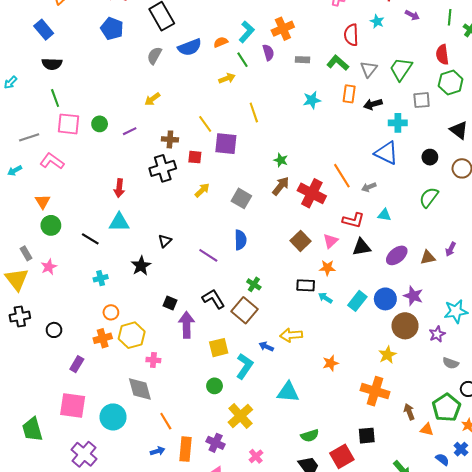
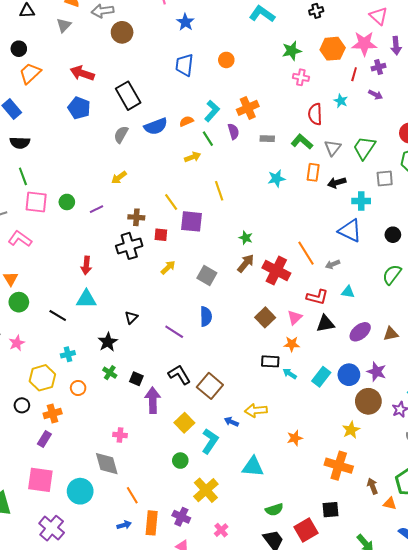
green cross: (254, 284) -> (110, 373), moved
yellow hexagon: (132, 335) -> (42, 378), moved
orange cross: (103, 338) -> (53, 414), moved
yellow square: (219, 348) -> (184, 423), turned -30

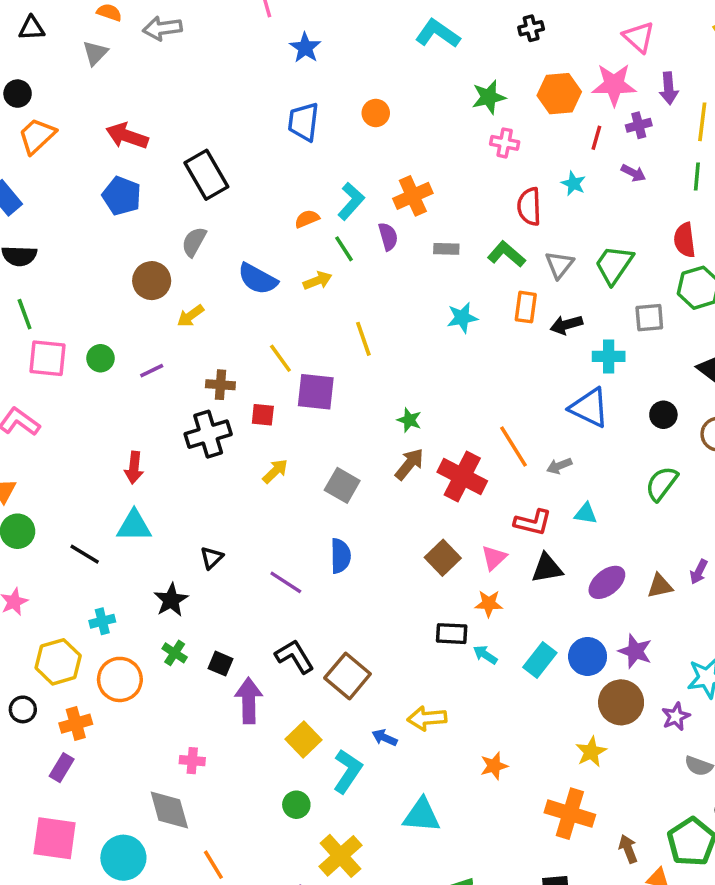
brown circle: (122, 32) -> (152, 281), moved
blue semicircle: (156, 126) -> (258, 279), moved, turned 50
orange circle: (78, 388) -> (120, 679), size x1.6

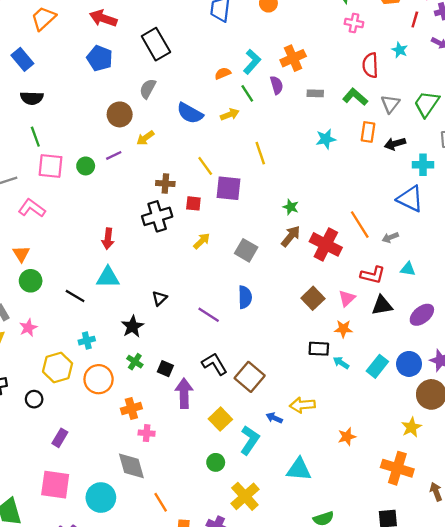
purple line: (152, 371) -> (114, 155), moved
orange cross: (76, 724) -> (131, 408), moved

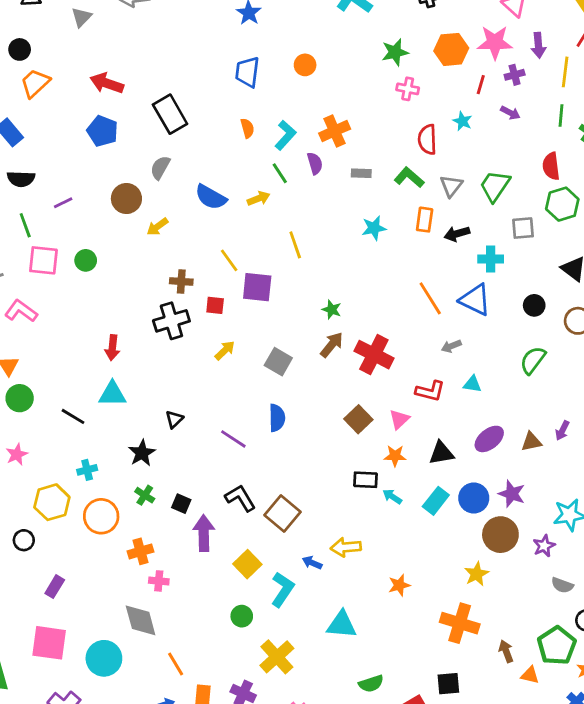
orange semicircle: (223, 73) -> (247, 128), moved, turned 98
purple line: (114, 155) -> (63, 203), moved
orange line: (360, 225) -> (430, 298), moved
black triangle: (382, 305) -> (441, 453), moved

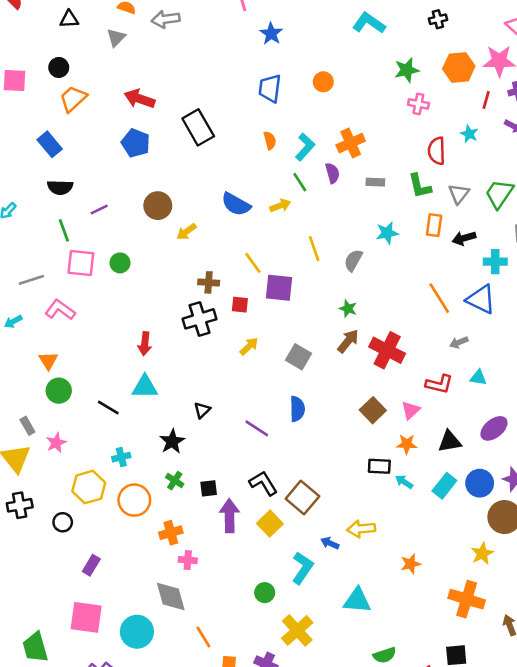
gray semicircle: (160, 168) -> (353, 260), moved
green L-shape: (409, 177) -> (420, 186), turned -144
black square: (181, 504) -> (209, 488), turned -30
yellow square: (247, 564) -> (270, 524), moved

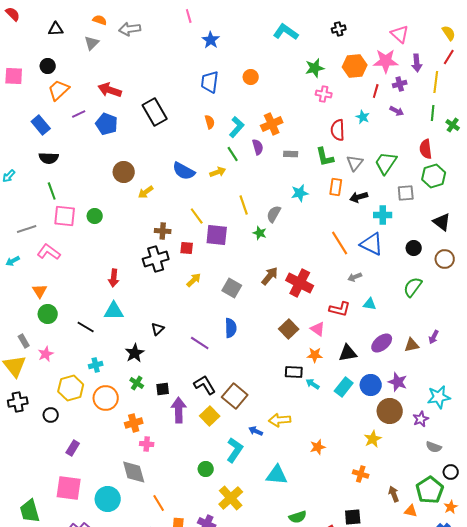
purple line: (99, 209) -> (79, 114), moved
green star: (348, 309) -> (260, 233), moved
pink triangle: (411, 410) -> (318, 329), turned -42
orange cross: (467, 599) -> (361, 474), size x0.6

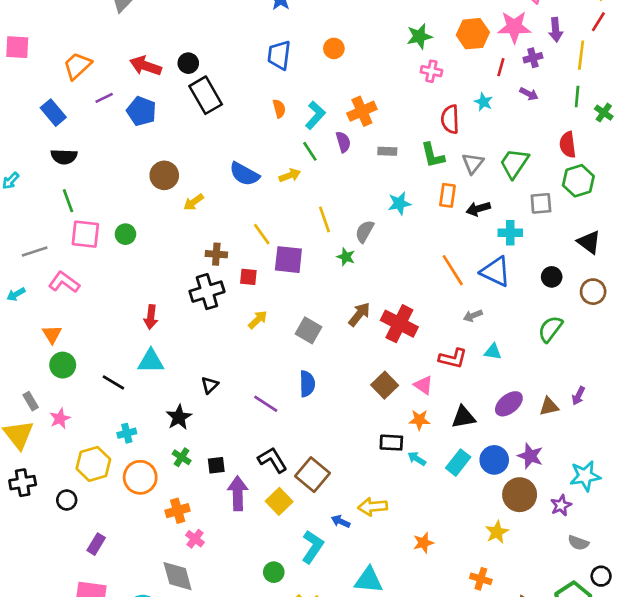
black circle: (48, 66) -> (188, 63), moved
pink cross: (147, 444) -> (195, 539), turned 32

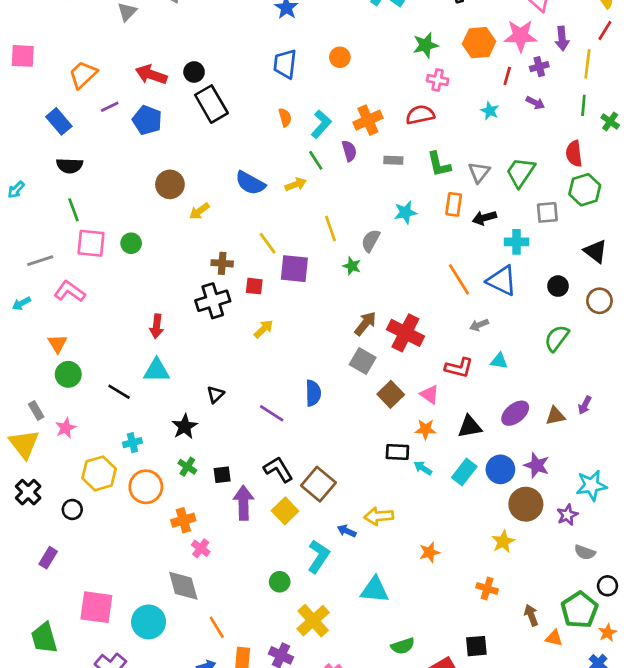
red semicircle: (450, 119) -> (420, 115), moved, turned 80
gray square: (309, 330) -> (363, 361), moved
black cross: (23, 483) -> (28, 492), turned -35
purple rectangle: (96, 544) -> (48, 558), moved

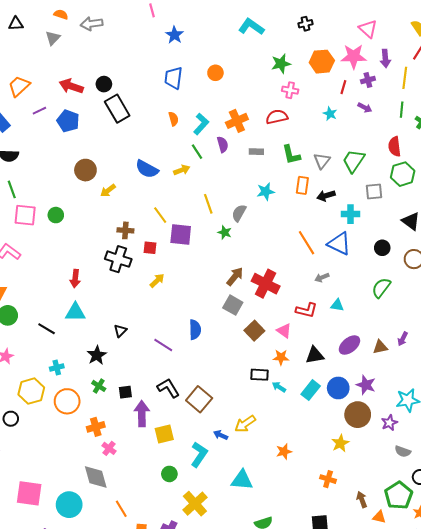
black cross: (213, 301) -> (118, 259), turned 35
yellow square: (285, 511) -> (164, 434), moved, turned 30
yellow arrow: (379, 516) -> (245, 424), turned -30

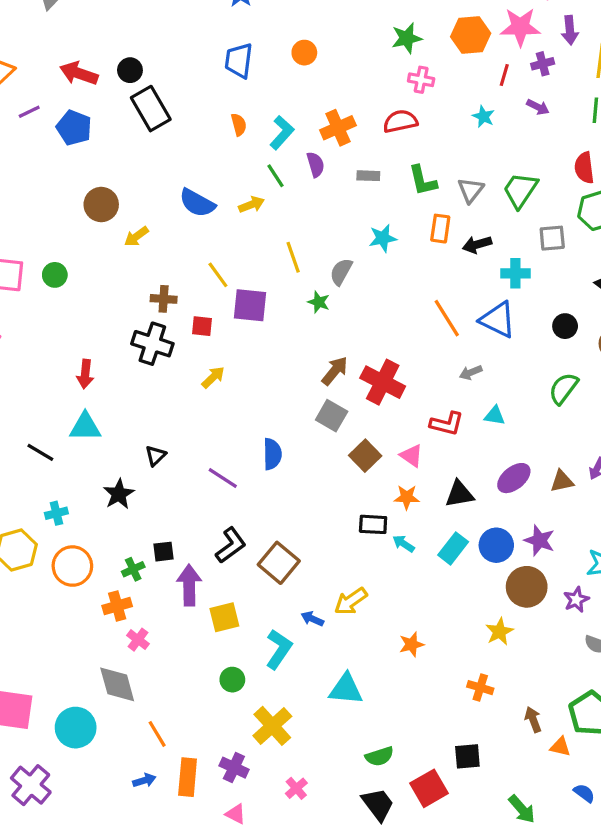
green cross: (99, 386) -> (133, 569), moved, turned 32
black L-shape: (168, 388) -> (231, 545), turned 85

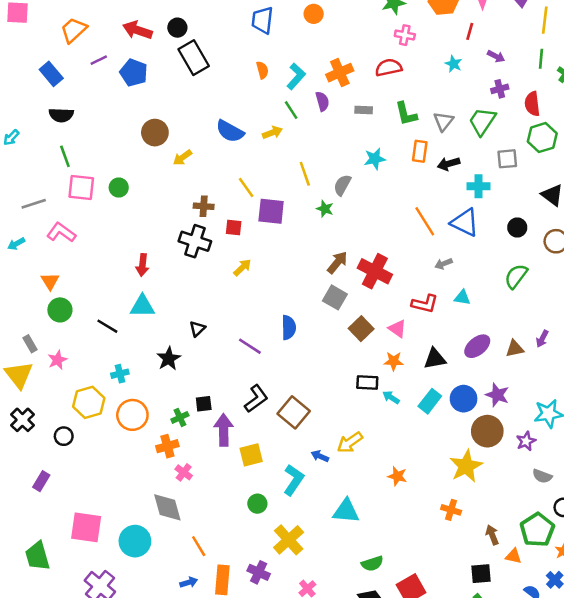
purple cross: (543, 64) -> (500, 89), moved
yellow star: (499, 632) -> (466, 466), size x1.5
orange star: (411, 644) -> (397, 476), turned 30
black square: (467, 756) -> (481, 574), moved

